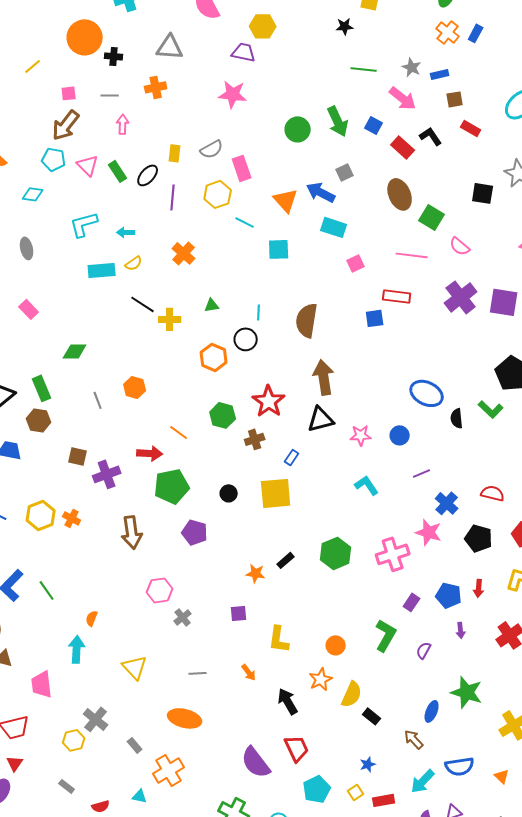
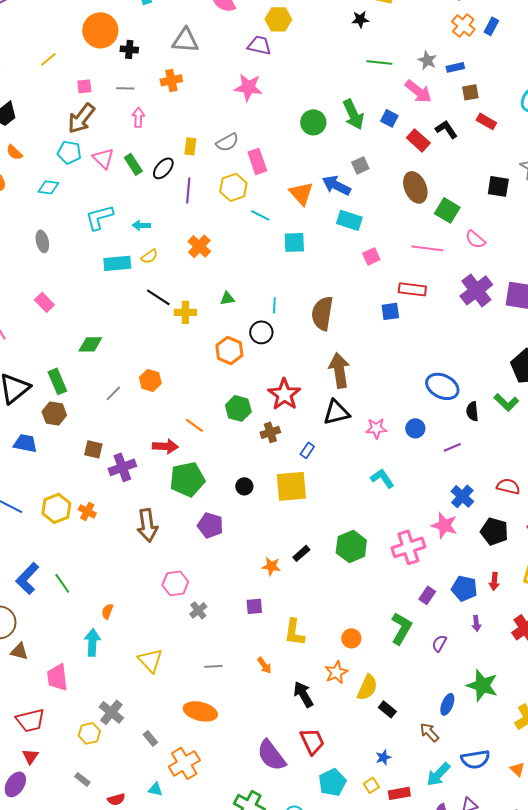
gray line: (98, 400) -> (113, 393), turned 66
purple line: (422, 473) -> (452, 447), moved

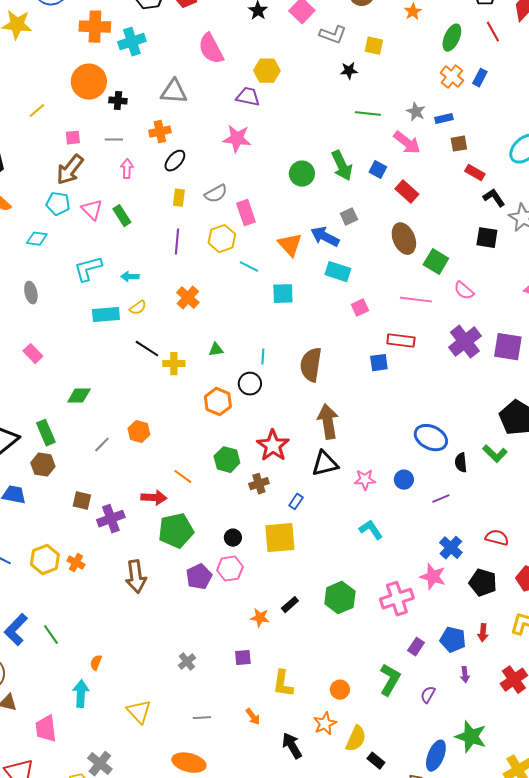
black L-shape: (446, 129) -> (494, 198), moved
black ellipse: (163, 168) -> (175, 161), moved
purple pentagon: (210, 525) -> (199, 577), turned 30
pink hexagon: (175, 583) -> (230, 569), moved
blue ellipse: (447, 704) -> (436, 756), size x1.4

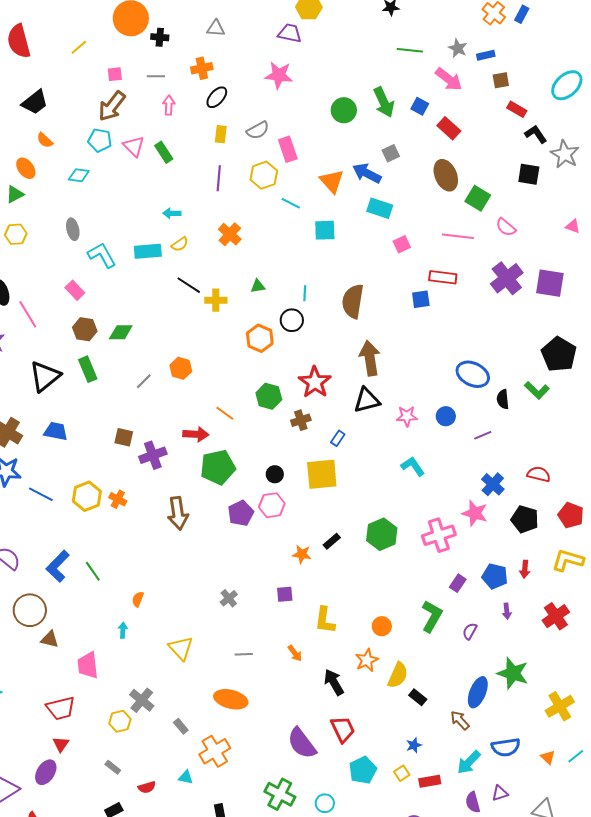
gray triangle: (174, 92) -> (216, 28), size x0.7
cyan L-shape: (88, 269) -> (102, 255), moved, turned 76
brown hexagon: (43, 465) -> (85, 329), moved
cyan arrow: (81, 694) -> (123, 630), size x0.6

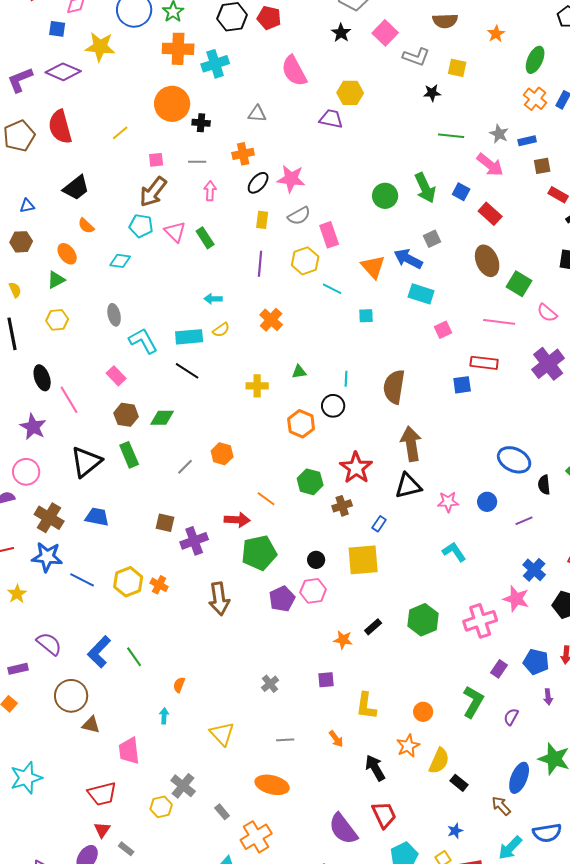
pink star: (279, 75) -> (291, 179), moved
cyan square: (325, 230) -> (366, 316), size x0.7
black line: (189, 285) -> (187, 371), moved
gray rectangle: (113, 767) -> (126, 849), moved

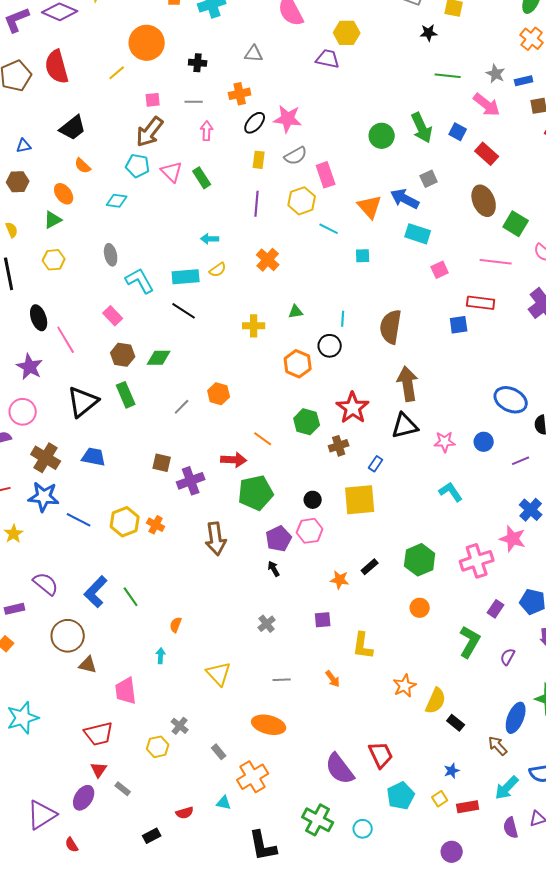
orange circle: (172, 104) -> (147, 43), moved
orange circle: (423, 712) -> (420, 608), moved
black arrow: (375, 768) -> (274, 569), moved, size x0.6
gray cross: (183, 786) -> (180, 726), size x0.7

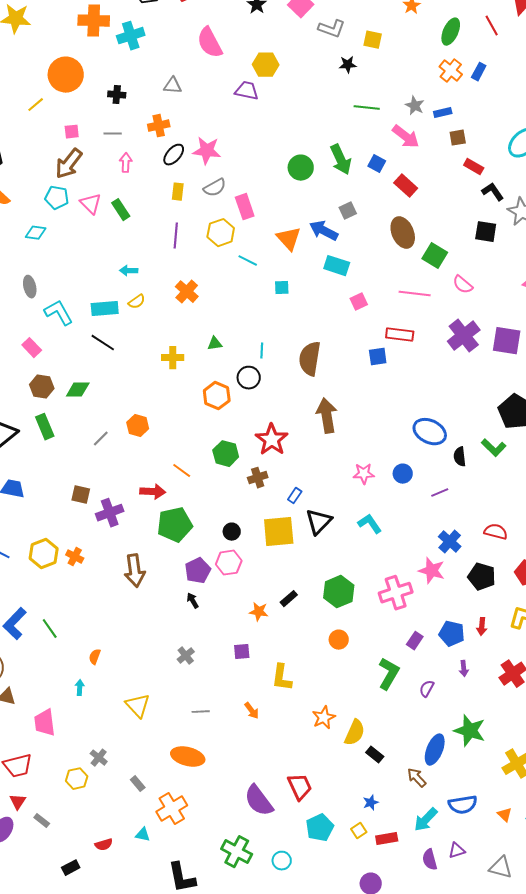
black triangle: (405, 426) -> (319, 522), moved, turned -32

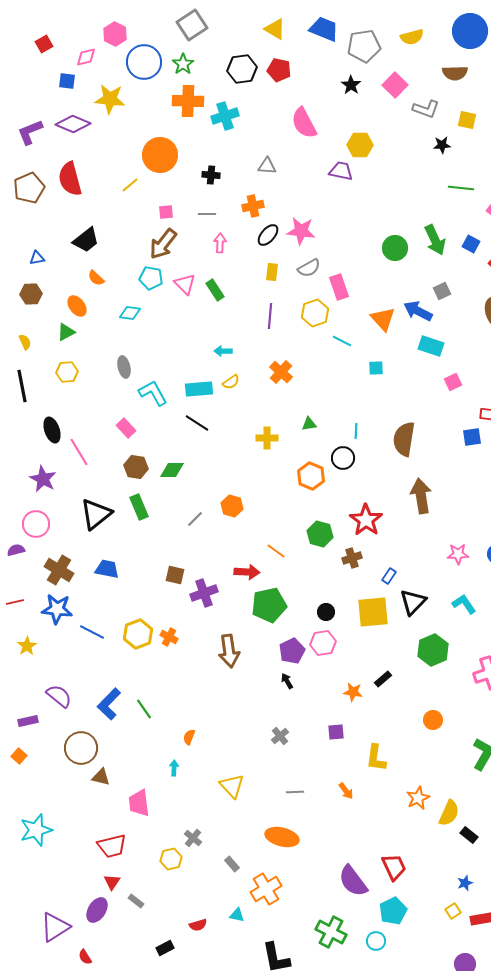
green hexagon: (339, 592) -> (433, 650), moved
cyan pentagon: (320, 828) -> (393, 911), moved

